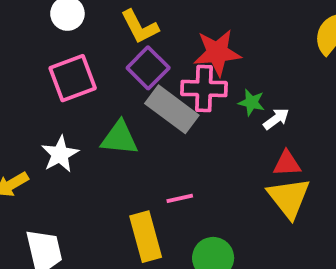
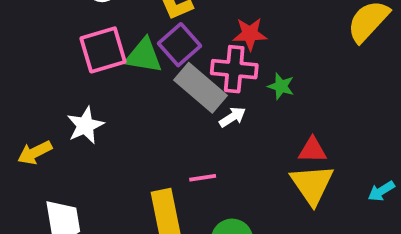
red star: (217, 53) -> (250, 34), size x0.7
white arrow: (276, 119) -> (232, 117), moved
green triangle: (119, 138) -> (144, 56), moved

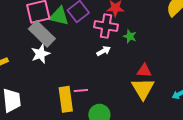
gray rectangle: (201, 88) -> (42, 34), moved
white star: (85, 125) -> (41, 54), moved
pink line: (203, 178) -> (81, 91), moved

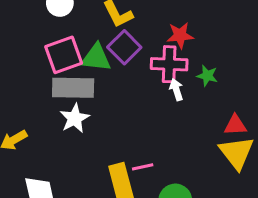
gray rectangle: (42, 34) -> (73, 88), turned -36
white arrow: (104, 51) -> (176, 90), moved, turned -72

